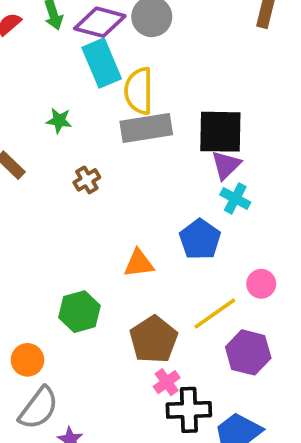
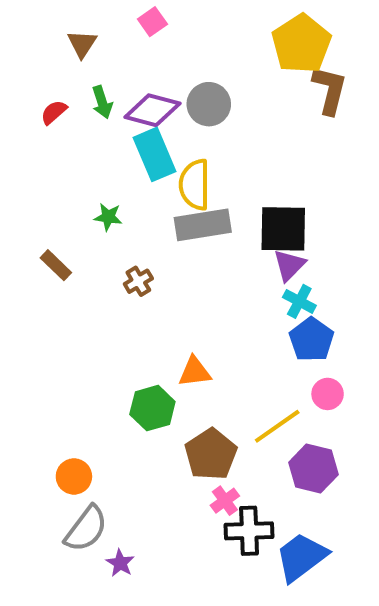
blue pentagon: (200, 239) -> (311, 340), moved
green hexagon: (79, 312) -> (152, 408), moved

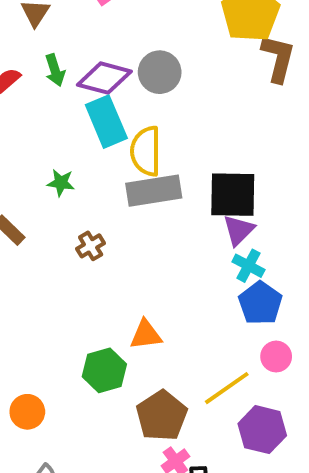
orange circle: (74, 476) -> (27, 412), moved

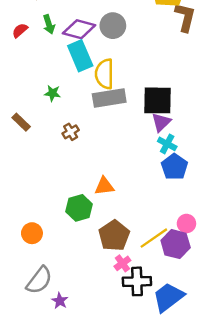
pink circle: (276, 357) -> (186, 224), moved
yellow line: (227, 388) -> (154, 238), moved

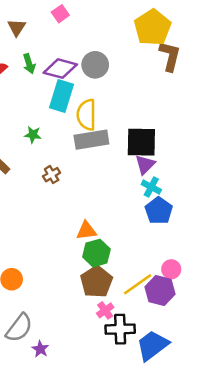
cyan rectangle: (80, 56) -> (62, 96), turned 40
green hexagon: (79, 208) -> (96, 253), moved

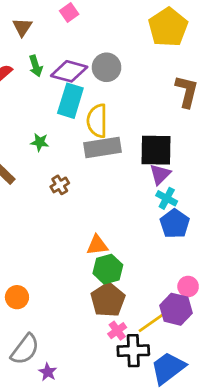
brown L-shape: (170, 56) -> (187, 91), moved
yellow line: (138, 284) -> (153, 321), moved

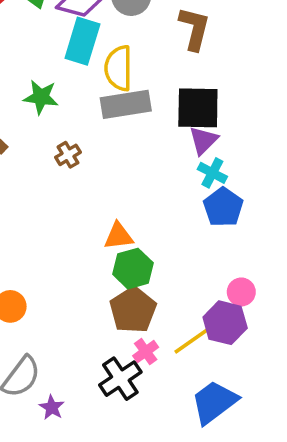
brown L-shape: (187, 91) -> (194, 28), moved
green star: (40, 142) -> (41, 97), size x1.4
black cross: (133, 351) -> (120, 379), moved, turned -32

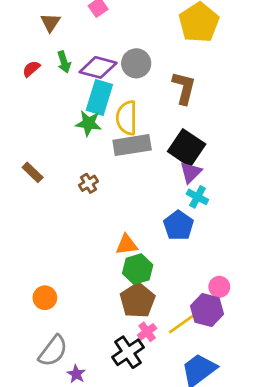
green star: (41, 97) -> (88, 123), moved
black square: (198, 108) -> (187, 148), turned 33
blue pentagon: (223, 207) -> (178, 226), moved

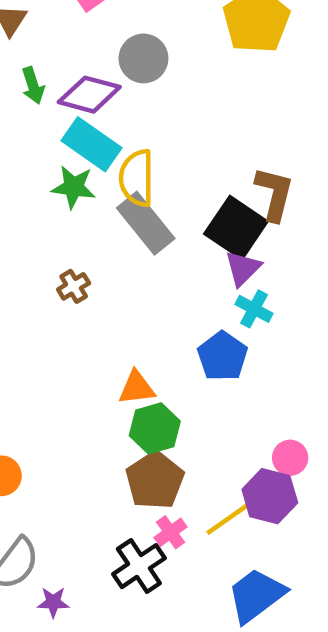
gray circle: (136, 63) -> (143, 58), moved
brown L-shape: (184, 88) -> (274, 194), moved
cyan rectangle: (99, 97) -> (92, 144), turned -72
gray rectangle: (132, 145) -> (146, 223), turned 60
purple star: (76, 374) -> (53, 602), turned -30

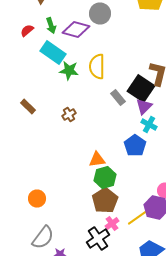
cyan rectangle: (92, 144) -> (53, 52), moved
gray rectangle: (146, 223) -> (118, 98), moved, size x0.6

